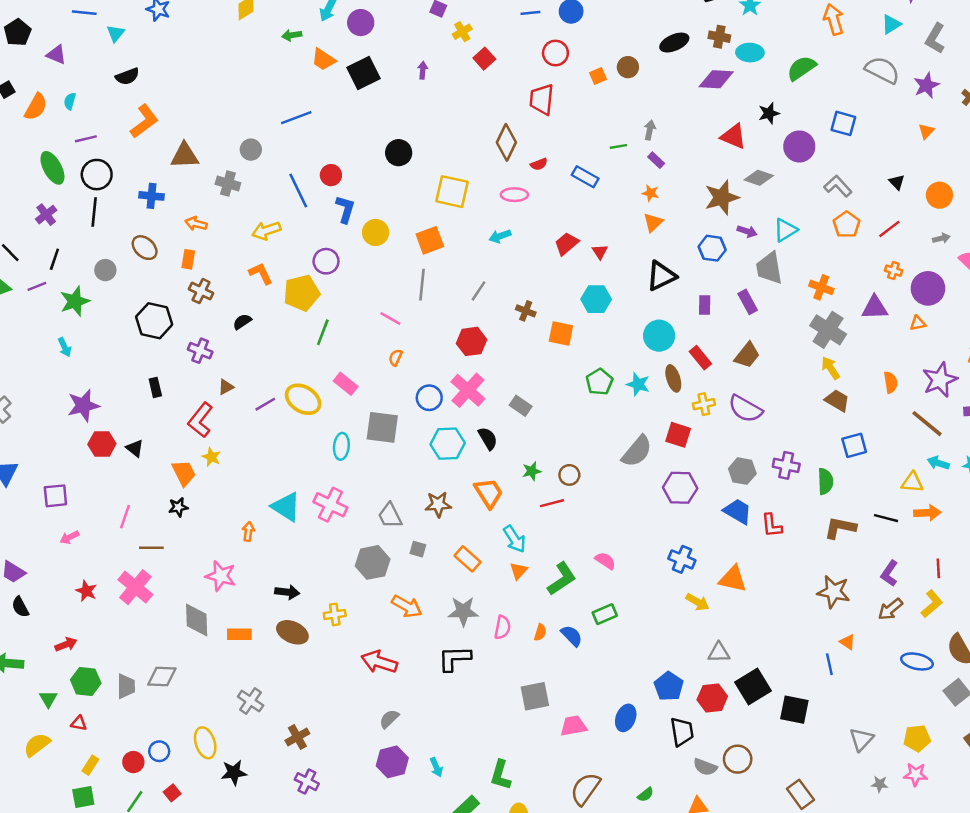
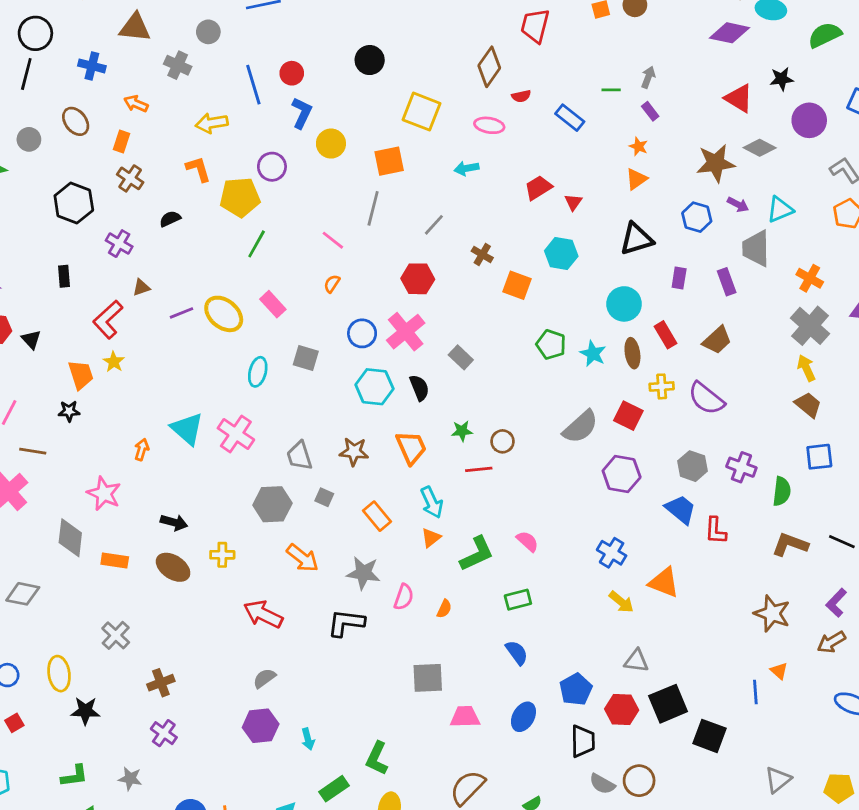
green pentagon: (599, 382) -> (551, 344), turned -30
gray square: (382, 427) -> (306, 358), size x0.7
blue semicircle: (572, 636) -> (517, 653), moved

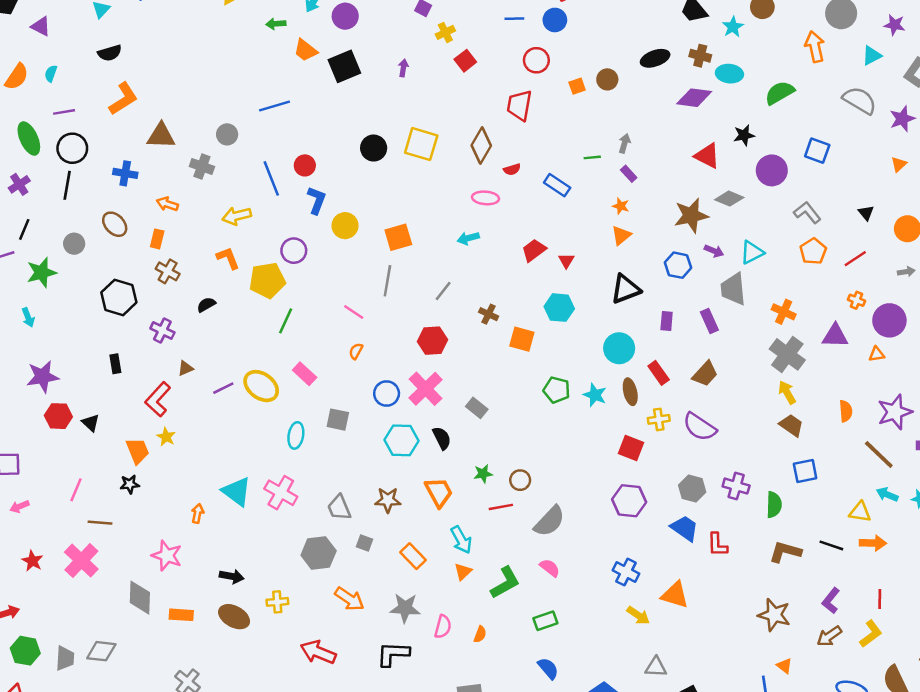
yellow square: (422, 112) -> (421, 144), moved
gray semicircle: (580, 427) -> (549, 521), moved

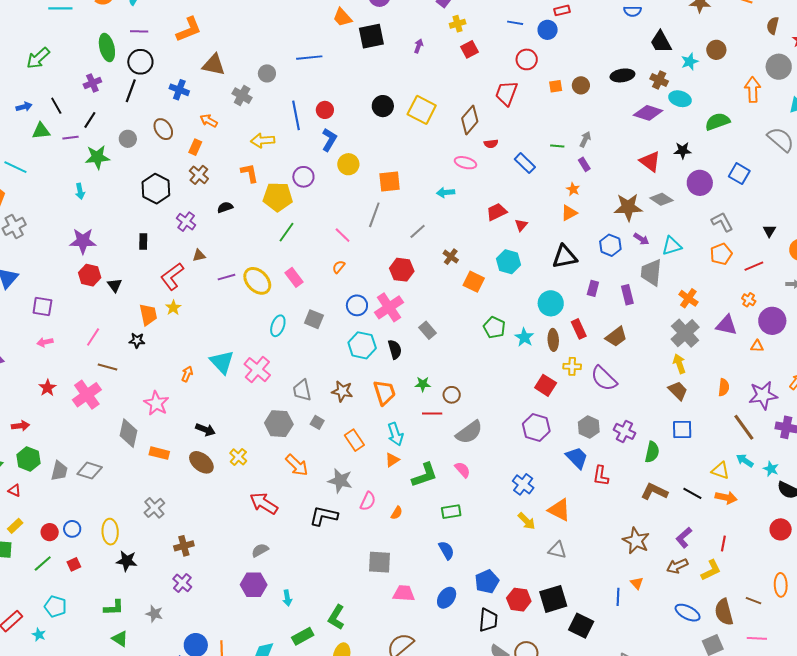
yellow cross: (277, 602) -> (238, 457), turned 36
gray triangle: (656, 667) -> (557, 550), moved

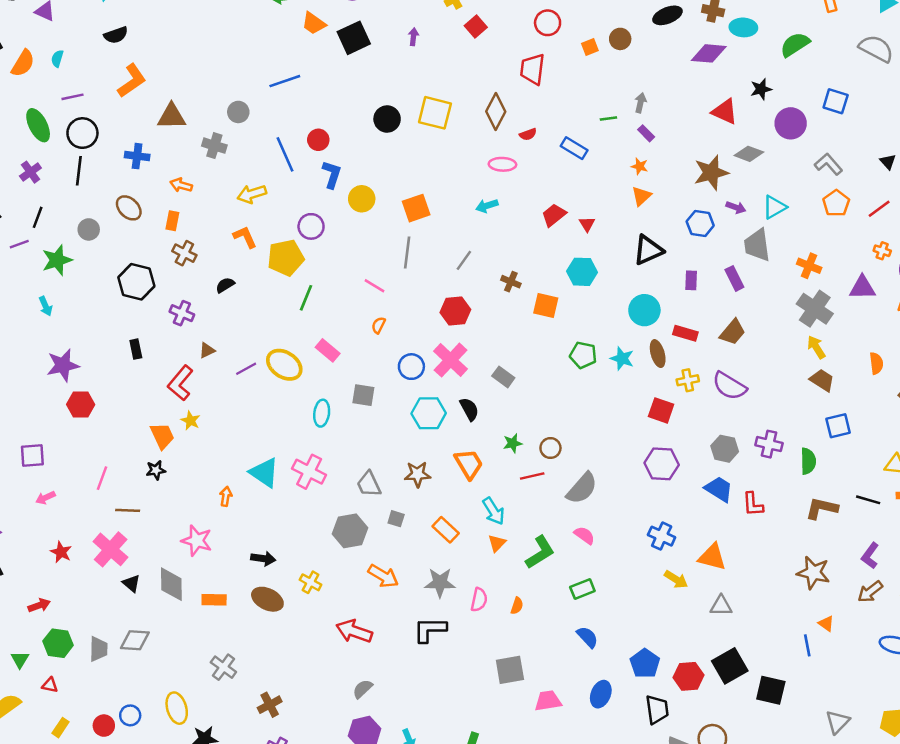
black triangle: (115, 285) -> (131, 583), moved
red rectangle: (579, 329) -> (685, 333), turned -36

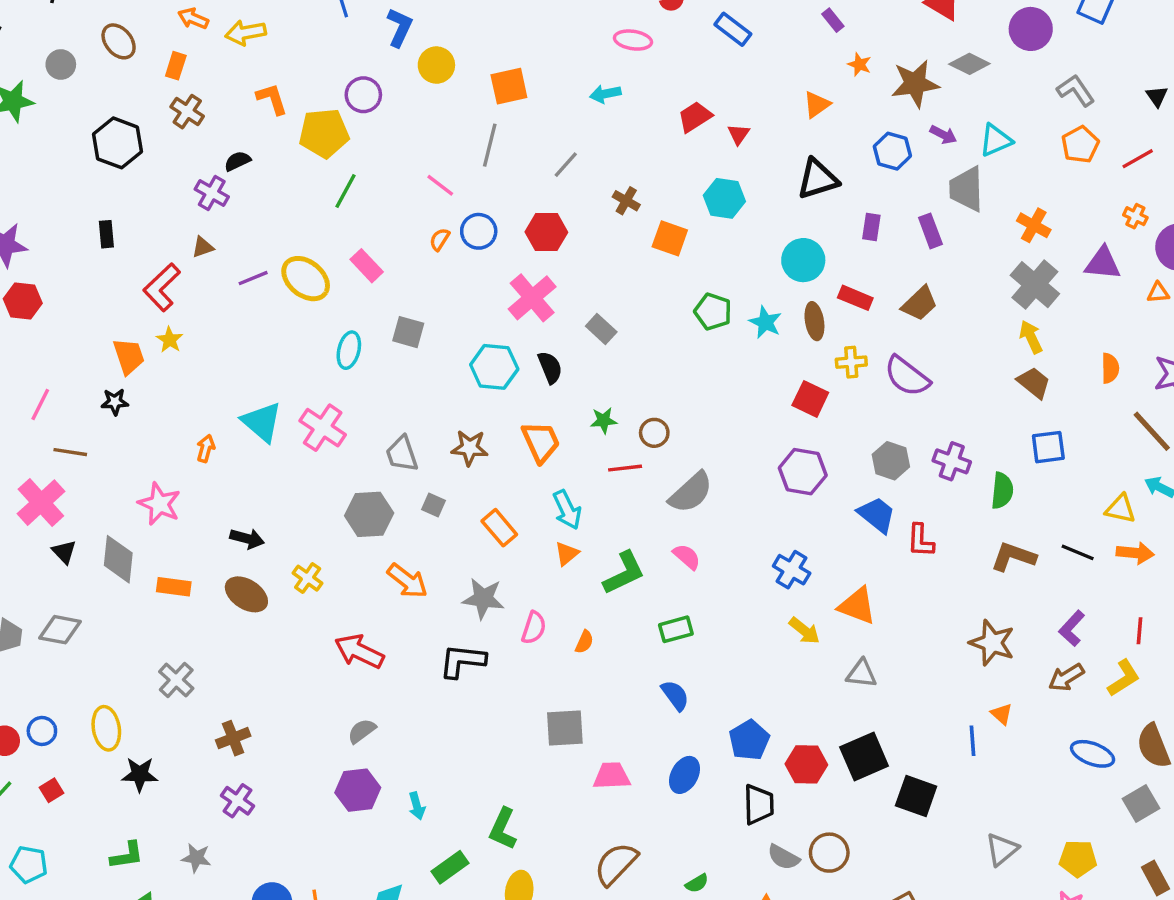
orange star: (640, 166) -> (859, 64), moved
yellow arrow: (252, 194) -> (246, 33), moved
purple cross: (182, 313) -> (212, 193), moved
blue circle: (411, 367) -> (479, 231), moved

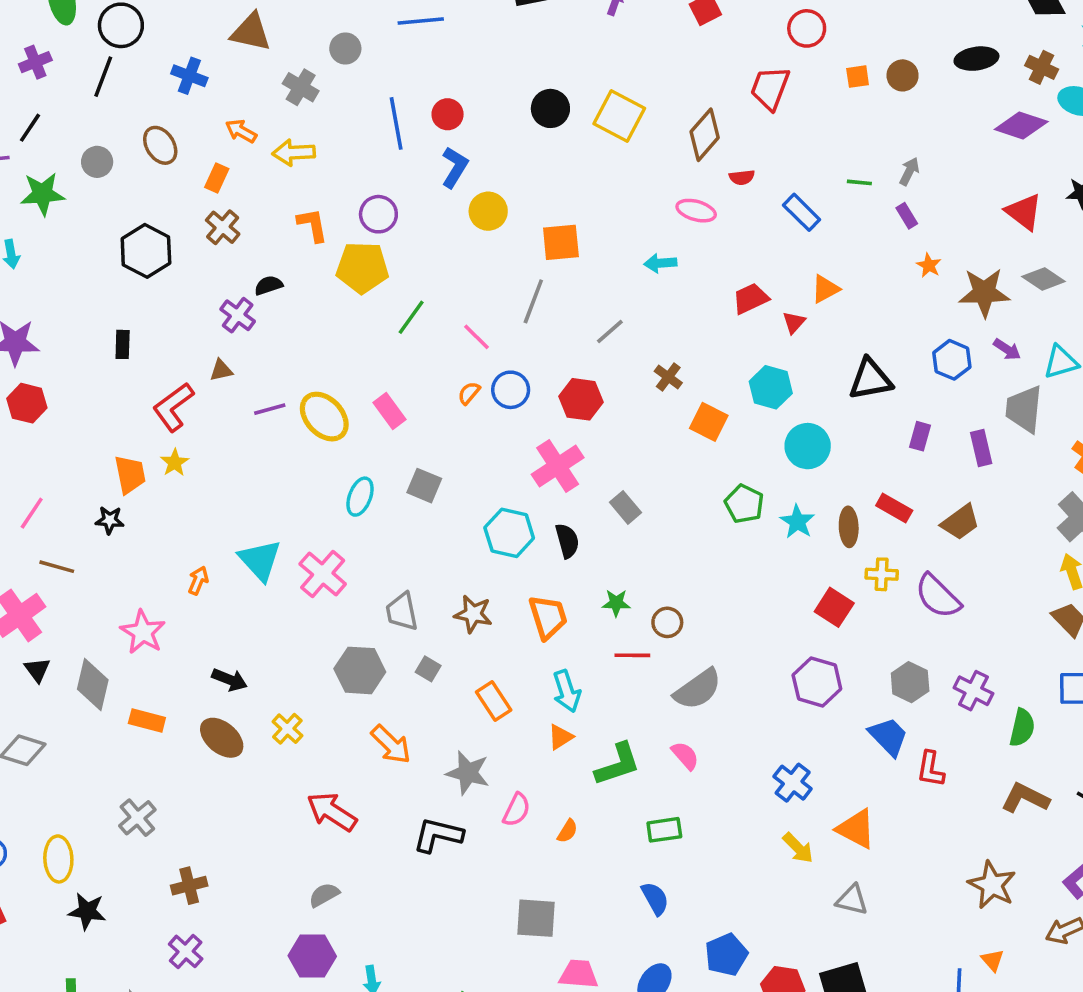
purple circle: (363, 95) -> (378, 214), moved
orange triangle: (817, 105) -> (825, 289), moved
green line: (345, 191) -> (411, 317), moved
cyan circle: (803, 260) -> (808, 446), moved

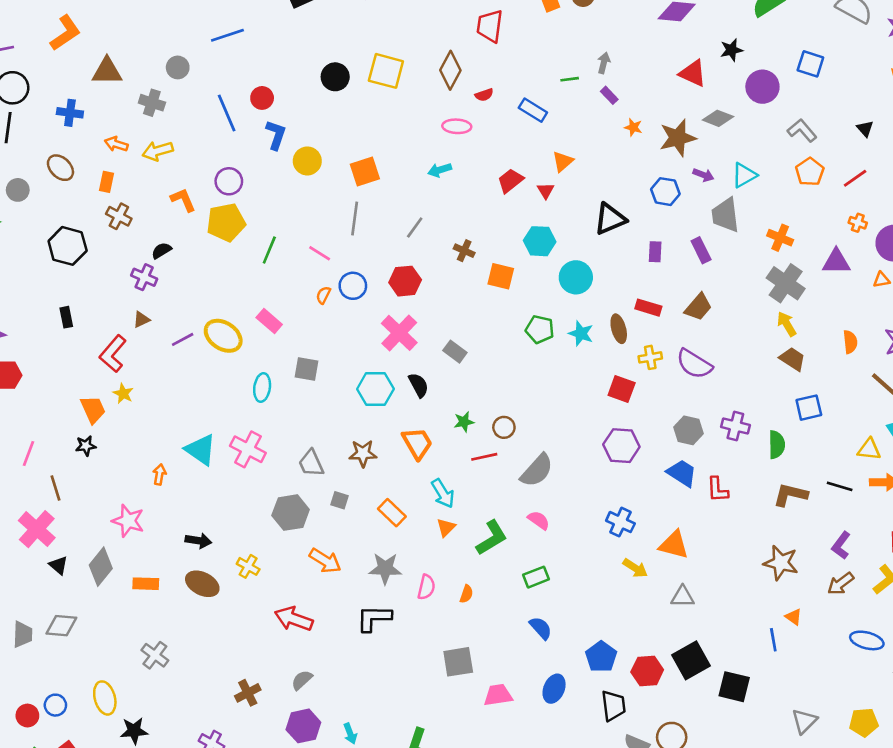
brown line: (57, 567) -> (55, 488), turned 70
gray diamond: (93, 684) -> (101, 567), turned 39
brown cross: (189, 886) -> (248, 693), moved

